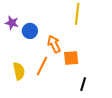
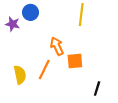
blue circle: (30, 31) -> (30, 12), moved
black line: (83, 84) -> (97, 88), moved

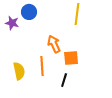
orange line: (44, 69) -> (42, 66), turned -30
black line: (97, 88) -> (64, 80), moved

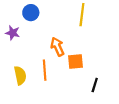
purple star: (12, 23) -> (13, 33), moved
black line: (64, 80) -> (95, 85), moved

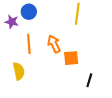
purple star: (13, 33) -> (12, 22), moved
orange line: (45, 70) -> (29, 44), moved

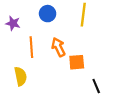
blue circle: (29, 12) -> (48, 14), moved
black line: (89, 80) -> (96, 86), turned -40

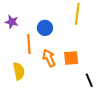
blue circle: (48, 14) -> (45, 28), moved
orange arrow: (58, 47) -> (49, 58), moved

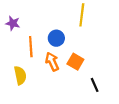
blue circle: (45, 28) -> (56, 38), moved
orange square: (71, 58) -> (75, 62), turned 35

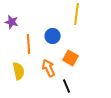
orange arrow: (52, 62) -> (49, 68), moved
black line: (95, 85) -> (67, 86), moved

